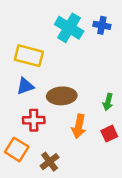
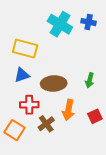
green arrow: (108, 102) -> (90, 80), moved
brown cross: (50, 162) -> (46, 124), moved

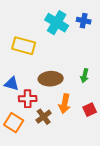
blue triangle: (22, 75) -> (12, 84), moved, turned 35

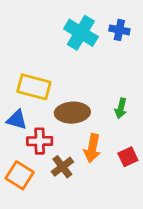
yellow rectangle: (24, 46) -> (34, 87), moved

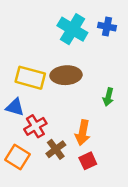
brown ellipse: (72, 113) -> (66, 75), moved
red cross: (40, 141) -> (35, 126), turned -30
red square: (128, 157) -> (88, 161), moved

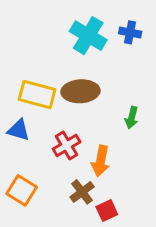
red cross: (35, 126) -> (67, 145), moved
brown cross: (56, 149) -> (82, 192), moved
red square: (88, 161) -> (107, 211), moved

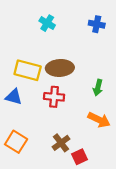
cyan cross: (88, 36) -> (47, 23), moved, size x0.6
red cross: (67, 145) -> (54, 97), moved, turned 36
orange arrow: (101, 161) -> (99, 120), moved, turned -75

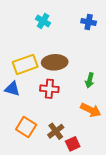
yellow rectangle: (28, 70) -> (25, 64), turned -35
orange square: (16, 142) -> (26, 127), moved

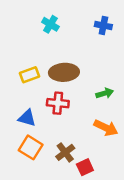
yellow rectangle: (25, 64) -> (29, 75), size x0.7
green arrow: (90, 80) -> (105, 93), turned -120
blue triangle: (12, 89) -> (27, 118), moved

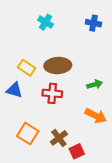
yellow rectangle: (29, 75) -> (27, 68), turned 54
blue triangle: (27, 118) -> (14, 90), moved

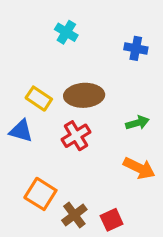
blue cross: (93, 23) -> (136, 48), moved
red cross: (52, 93) -> (76, 136), turned -36
brown cross: (59, 138) -> (74, 215), moved

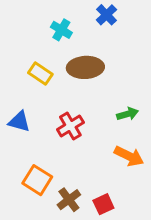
blue cross: (136, 48) -> (106, 15), moved, turned 35
brown ellipse: (84, 95) -> (85, 67), moved
yellow rectangle: (39, 99) -> (40, 73), moved

